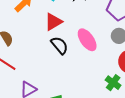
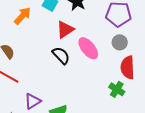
red triangle: (53, 22) -> (65, 29), moved

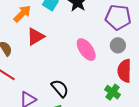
red triangle: (65, 29) -> (36, 36), moved
black semicircle: (61, 55) -> (60, 88), moved

